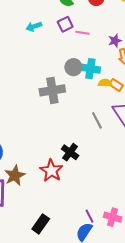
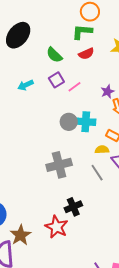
pink line: (82, 33) -> (74, 87), turned -40
yellow semicircle: (105, 83) -> (102, 150), moved
gray cross: (52, 90) -> (59, 165), moved
black cross: (70, 152) -> (73, 207), turned 36

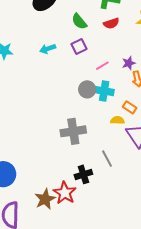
pink line: (74, 87) -> (102, 66), moved
gray line: (97, 173) -> (107, 159), moved
brown star: (21, 235) -> (45, 199), moved

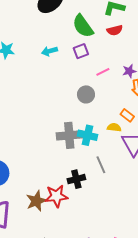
green semicircle: (79, 21) -> (83, 26), size x1.4
cyan cross: (104, 91) -> (87, 135), moved
red star: (65, 193) -> (56, 196), turned 30

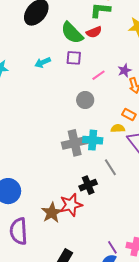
red semicircle: (115, 30) -> (94, 32), moved
purple square: (81, 51) -> (74, 58), turned 35

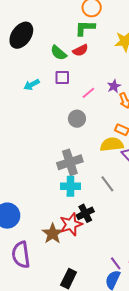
green semicircle: (72, 33) -> (59, 53), size x0.7
yellow semicircle: (118, 128) -> (112, 144), size x1.6
cyan cross: (93, 140) -> (70, 186), moved
black cross: (88, 185) -> (85, 213), moved

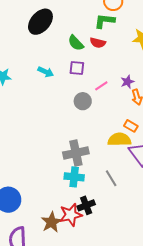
red semicircle: (80, 50) -> (98, 43), turned 35
cyan arrow: (32, 85) -> (46, 72), turned -133
gray circle: (77, 119) -> (83, 101), moved

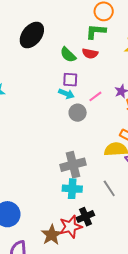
cyan arrow: (46, 72) -> (66, 94), moved

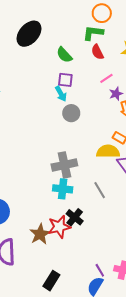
red semicircle: (90, 54) -> (97, 52), moved, turned 49
cyan arrow: (66, 94) -> (61, 94), turned 35
pink line: (95, 96) -> (106, 78), moved
black cross: (85, 217) -> (75, 217), turned -30

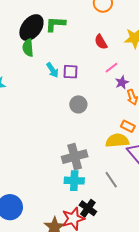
green L-shape: (93, 33) -> (55, 24), moved
green semicircle: (64, 55) -> (28, 48), moved, turned 42
cyan arrow: (61, 94) -> (53, 70), moved

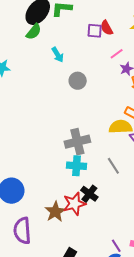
green semicircle: (28, 48) -> (34, 32), turned -138
purple square: (71, 72) -> (95, 31), moved
gray circle: (78, 104) -> (78, 81), moved

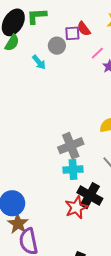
gray circle: (78, 81) -> (57, 46), moved
black cross: (89, 194) -> (90, 196), size x1.4
brown star: (55, 212) -> (18, 224), moved

